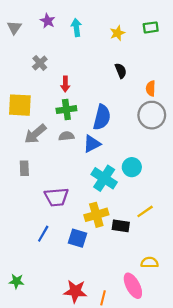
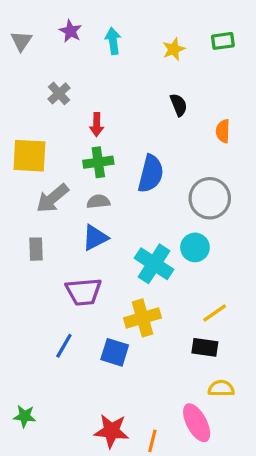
gray circle: (152, 115) -> (210, 198), moved
blue triangle: (92, 144) -> (95, 238), moved
black rectangle: (121, 226) -> (205, 347), moved

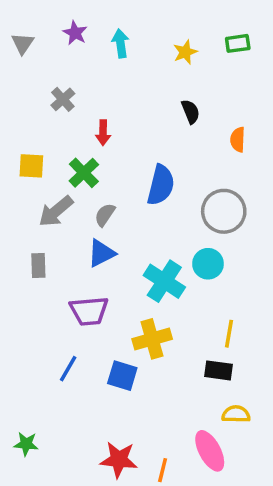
yellow square: (29, 156) -> (31, 166), size x0.7
green cross: (98, 162) -> (84, 173), moved, turned -36
gray semicircle: (98, 202) -> (105, 215), turned -50
yellow line: (215, 313) -> (229, 334), turned -45

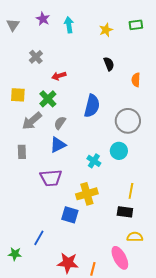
red arrow: (103, 133) -> (59, 76), turned 72
cyan cross: (164, 281) -> (94, 161), size x0.6
blue line: (68, 369) -> (39, 238), moved

